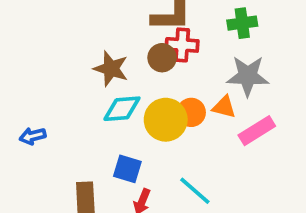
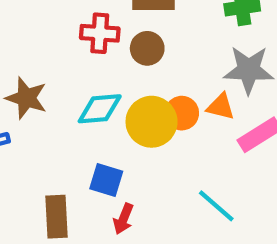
red cross: (182, 45) -> (100, 33), moved
brown star: (111, 69) -> (26, 98), moved
cyan line: (195, 191) -> (216, 206), moved

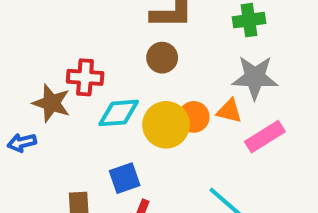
red cross: (100, 33) -> (85, 77), moved
blue square: (106, 180) -> (125, 178), turned -36

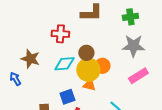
brown circle: (162, 58) -> (86, 53), moved
red cross: (85, 77) -> (60, 34), moved
orange triangle: (229, 111) -> (89, 85), moved
blue arrow: (22, 143) -> (15, 79), turned 72

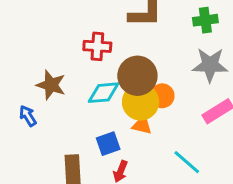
brown circle: (86, 53) -> (137, 76), size x1.6

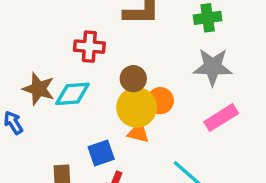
brown circle: (137, 76) -> (133, 79), size x0.6
cyan diamond: (103, 93) -> (72, 94), moved

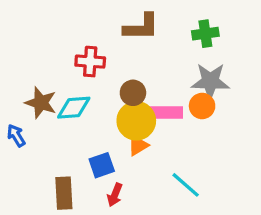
orange circle: (160, 101) -> (202, 106), moved
pink rectangle: (221, 118) -> (166, 113), moved, turned 32
orange triangle: (138, 133) -> (138, 145), turned -45

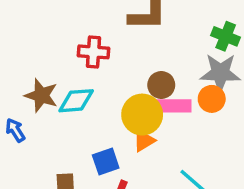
green cross: (205, 34) -> (226, 36), moved, turned 30
brown circle: (133, 93) -> (161, 85), moved

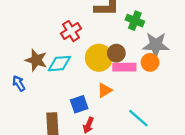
green cross: (226, 36) -> (135, 21), moved
red cross: (93, 52) -> (71, 31), turned -36
yellow circle: (142, 115) -> (99, 58), moved

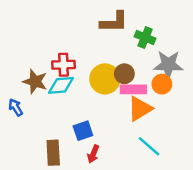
red cross: (71, 31) -> (64, 65), moved, turned 30
orange triangle: (105, 90) -> (140, 109), moved, size x1.5

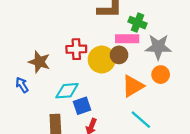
red cross: (64, 65) -> (76, 49), moved
orange circle: (162, 84) -> (161, 75), moved
cyan diamond: (61, 85) -> (67, 91), moved
pink rectangle: (133, 89) -> (127, 39), moved

